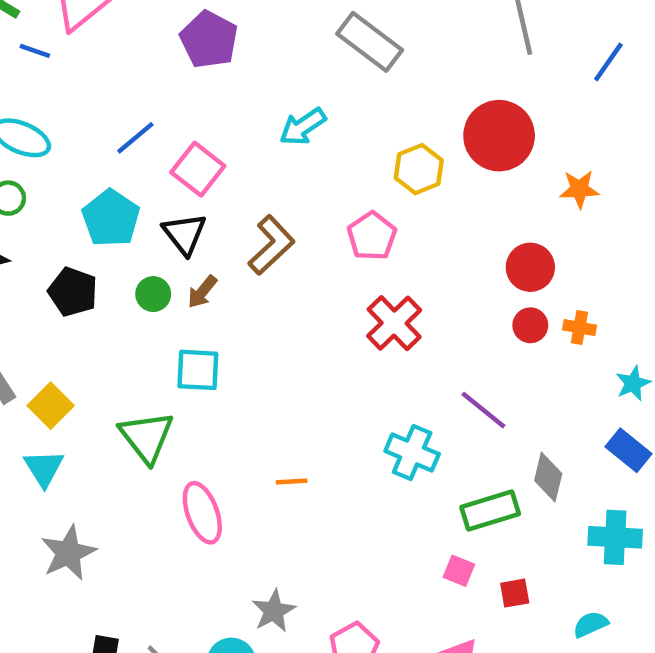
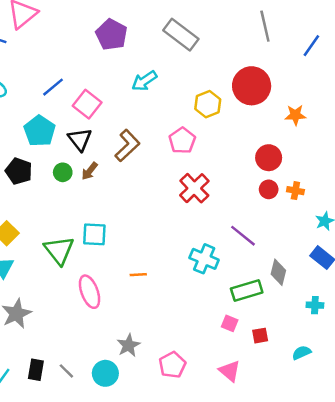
purple pentagon: (209, 40) -> (111, 35), moved
cyan square: (198, 370) -> (94, 234), moved
cyan cross: (615, 537) -> (315, 305), size x0.6

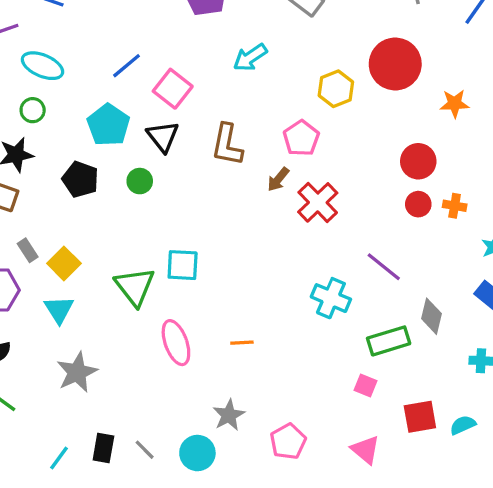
brown L-shape: (127, 146) -> (227, 145), turned 144
brown arrow: (90, 171) -> (278, 179), moved
orange line: (138, 275) -> (242, 343), moved
red square: (260, 336) -> (420, 417), moved, size x1.5

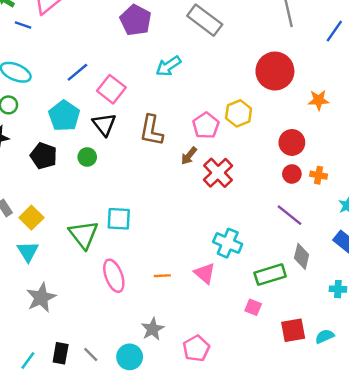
yellow hexagon: (336, 89) -> (239, 113), moved
purple line: (384, 267) -> (289, 215), moved
pink triangle: (366, 450) -> (205, 273), moved

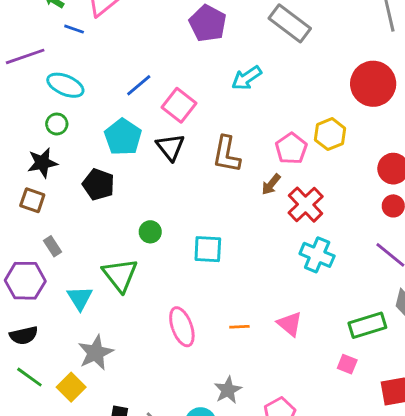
green circle: (87, 157) -> (150, 232), moved
yellow square: (31, 218) -> (71, 387), moved
cyan square: (119, 219) -> (208, 249), moved
green triangle: (84, 235) -> (120, 275), moved
cyan cross: (228, 243) -> (317, 255), moved

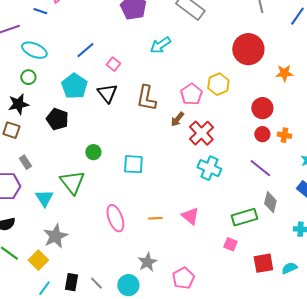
pink square: (179, 105) -> (113, 64), size x0.6

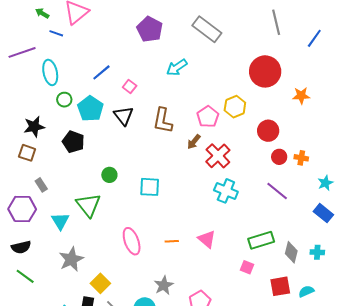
cyan ellipse: (34, 50) -> (50, 72), turned 55
green circle: (28, 77) -> (64, 100), moved
red circle: (262, 108) -> (268, 131), moved
gray diamond: (270, 202) -> (291, 252), moved
yellow square: (38, 260) -> (100, 283), moved

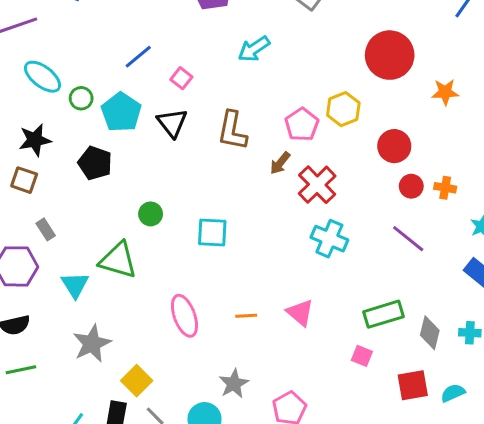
cyan ellipse: (50, 72) -> (43, 77), moved, turned -40
green triangle: (88, 205) -> (118, 260), turned -36
green line: (25, 276) -> (21, 370), turned -48

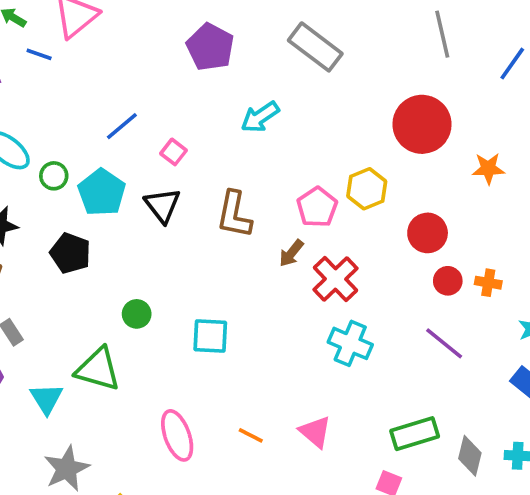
orange line: (246, 316) -> (251, 435), turned 30

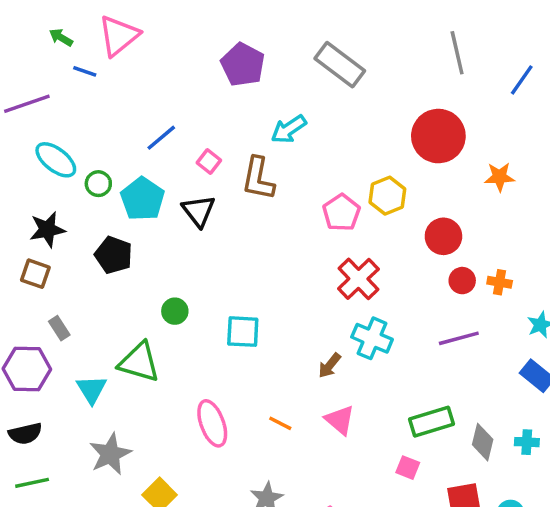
brown L-shape: (234, 215) -> (258, 179), moved
brown arrow: (291, 253) -> (330, 366), moved
purple line: (444, 343) -> (459, 338), turned -54

